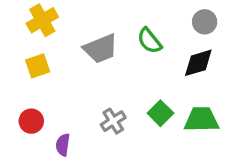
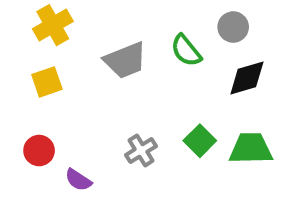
gray circle: (205, 22) -> (233, 27), moved
purple semicircle: (63, 145) -> (78, 180), turned -65

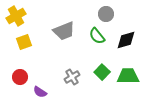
yellow cross: (53, 25) -> (16, 16), moved
gray circle: (233, 27) -> (106, 14), moved
green semicircle: (186, 51) -> (97, 36), moved

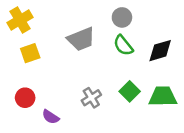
gray circle: (106, 14) -> (122, 17), moved

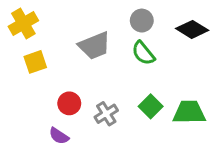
black diamond: (160, 51) -> (192, 29), moved, turned 48
red circle: (25, 98) -> (69, 103), moved

